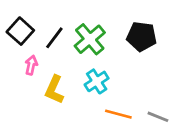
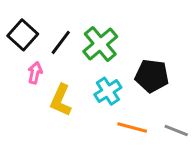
black pentagon: (142, 36) -> (152, 76), moved

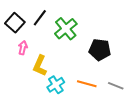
black line: (61, 42) -> (40, 18), moved
cyan cross: (108, 91) -> (56, 85), moved

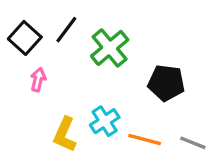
yellow L-shape: (40, 66) -> (65, 134), moved
cyan cross: (56, 85) -> (105, 121), moved

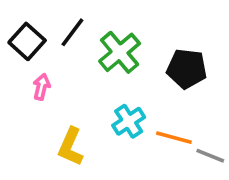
black pentagon: (166, 83) -> (187, 69), moved
cyan cross: (105, 121) -> (129, 121), moved
orange line: (145, 139) -> (174, 138), moved

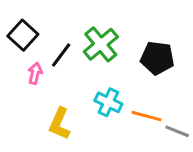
black line: (72, 32) -> (61, 55), moved
cyan cross: (129, 121) -> (108, 102), turned -32

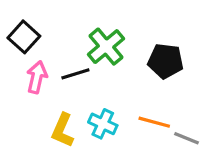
black line: (61, 55) -> (75, 74), moved, turned 36
pink arrow: (35, 73) -> (37, 77), size x1.4
cyan cross: (108, 102) -> (103, 124), moved

